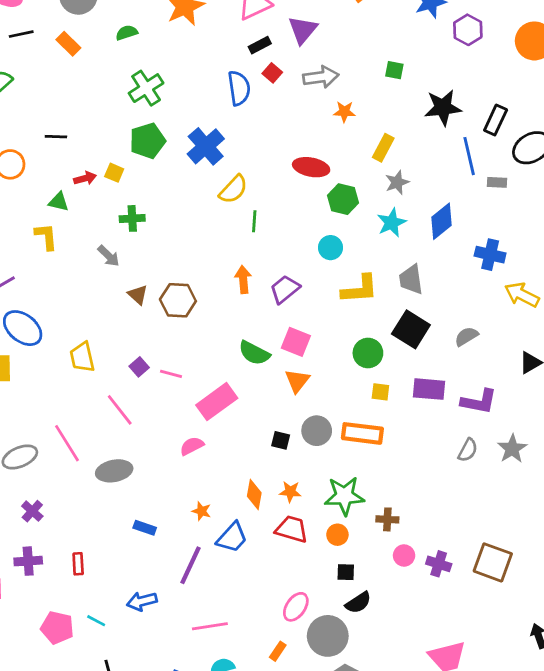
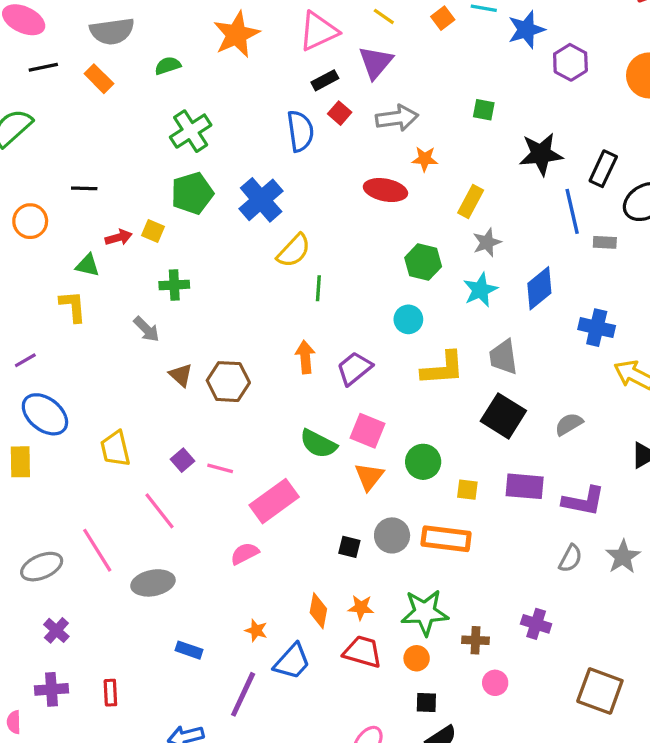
red ellipse: (311, 167) -> (385, 190), moved
green circle: (368, 353) -> (423, 462), moved
purple cross: (439, 564) -> (536, 624), moved

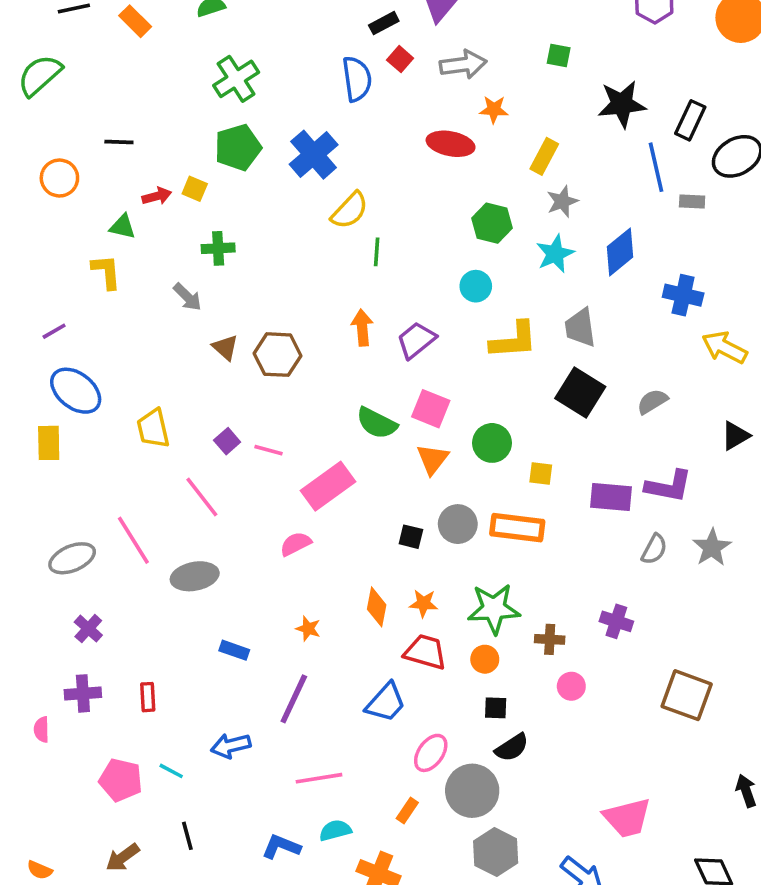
purple rectangle: (525, 486) -> (611, 497), moved
blue trapezoid: (292, 662) -> (386, 702), moved

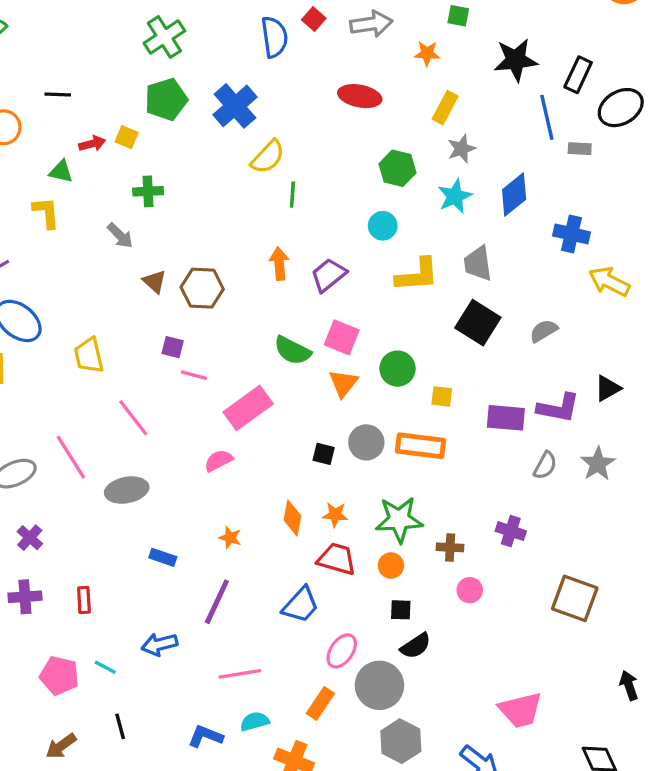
orange star: (494, 110) -> (427, 53), moved
black triangle: (735, 436) -> (608, 388), moved
purple square: (227, 441) -> (173, 347), moved, turned -35
orange rectangle: (407, 811) -> (320, 703), size x1.4

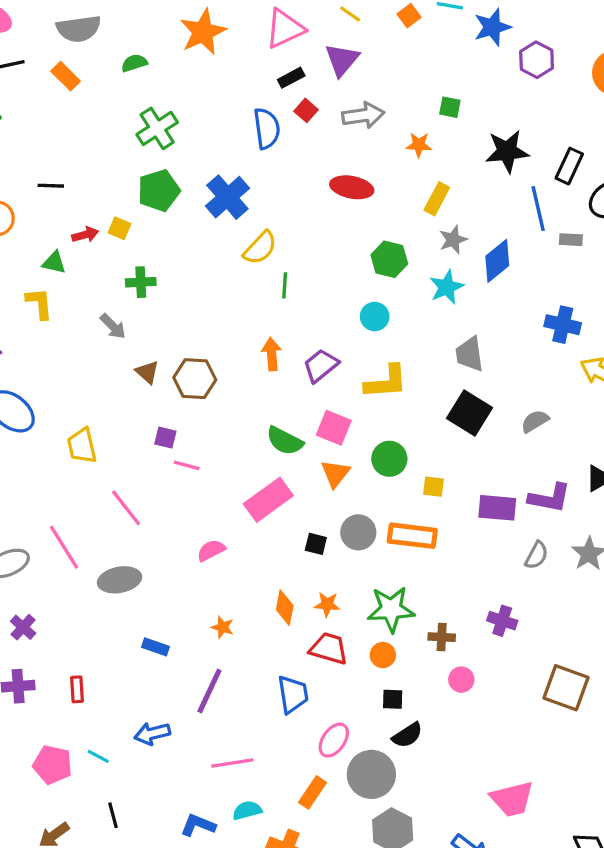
blue diamond: (514, 195) -> (497, 261), moved
yellow L-shape: (417, 275) -> (386, 382), moved
pink rectangle: (248, 408) -> (268, 500), moved
blue trapezoid: (301, 605) -> (293, 694), turned -51

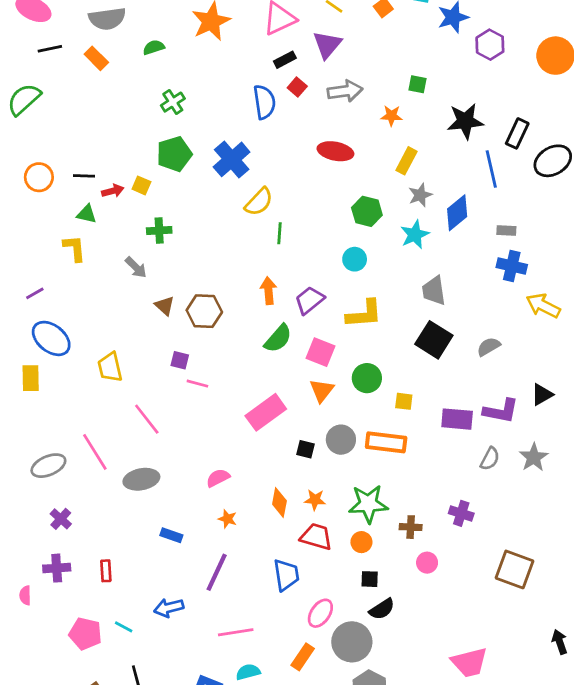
green cross: (157, 128) -> (173, 102), size x0.7
black line: (51, 186) -> (84, 176), moved
gray rectangle: (571, 240) -> (506, 230), moved
green semicircle: (285, 441) -> (278, 338), moved, turned -76
pink semicircle: (211, 550) -> (218, 478), moved

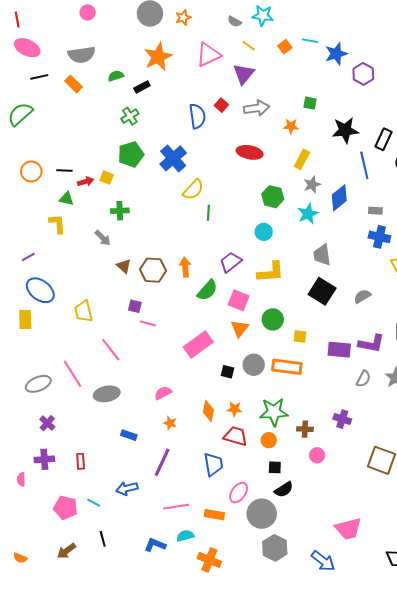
black rectangle: (285, 60) -> (142, 87), moved
orange arrow: (268, 291) -> (185, 267), moved
orange rectangle: (303, 657) -> (214, 515), moved, turned 66

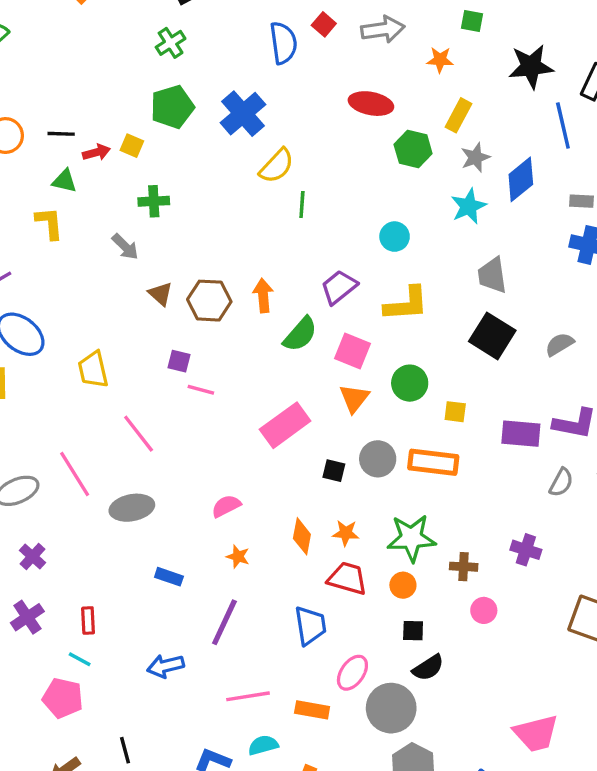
green hexagon: (273, 197) -> (413, 149), moved
purple cross: (44, 459) -> (27, 617), turned -30
cyan line: (94, 503) -> (80, 659), moved

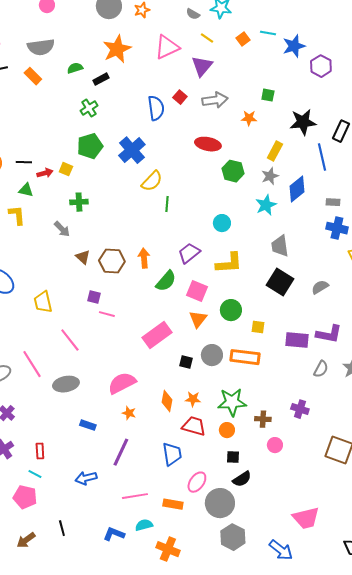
yellow rectangle: (459, 115) -> (275, 151), moved
pink semicircle: (226, 506) -> (122, 383), size x1.6

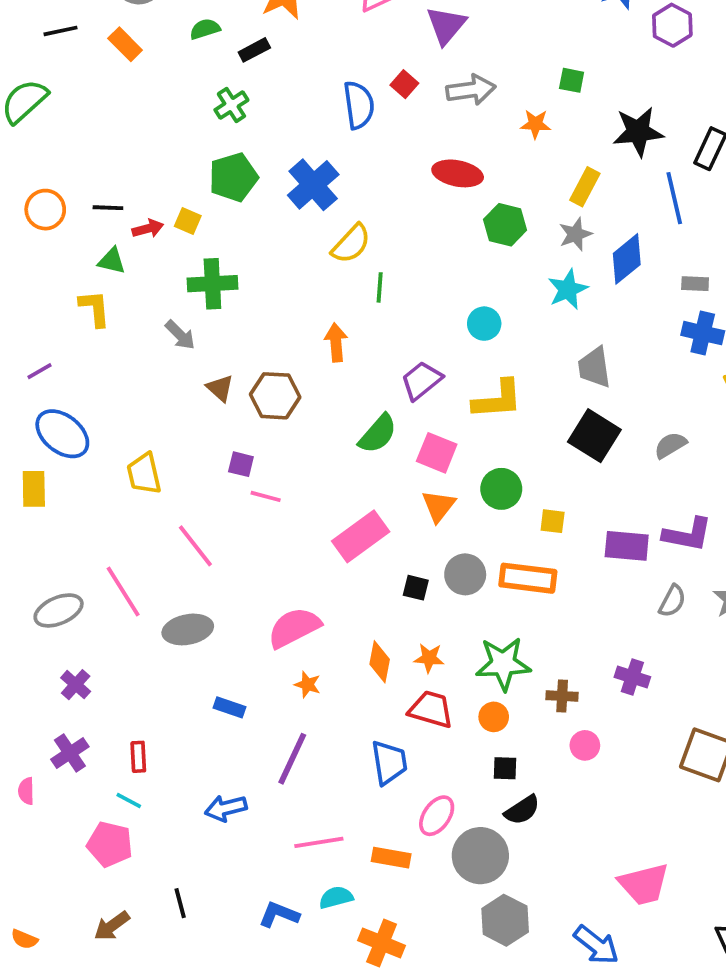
green cross: (79, 202) -> (212, 284), size x1.4
orange arrow: (144, 258) -> (336, 343), moved

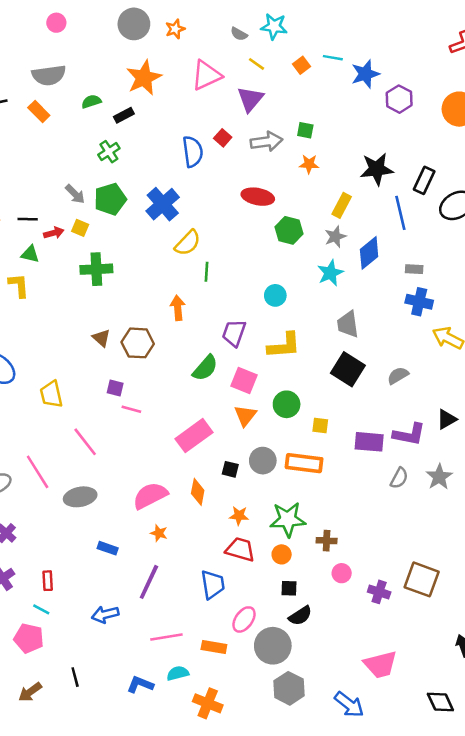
green square: (572, 80) -> (305, 130), moved
gray arrow: (180, 335) -> (75, 194), moved
purple trapezoid: (421, 381) -> (234, 333), turned -32
orange diamond: (380, 662) -> (198, 492), moved
purple cross: (632, 677) -> (379, 592), moved

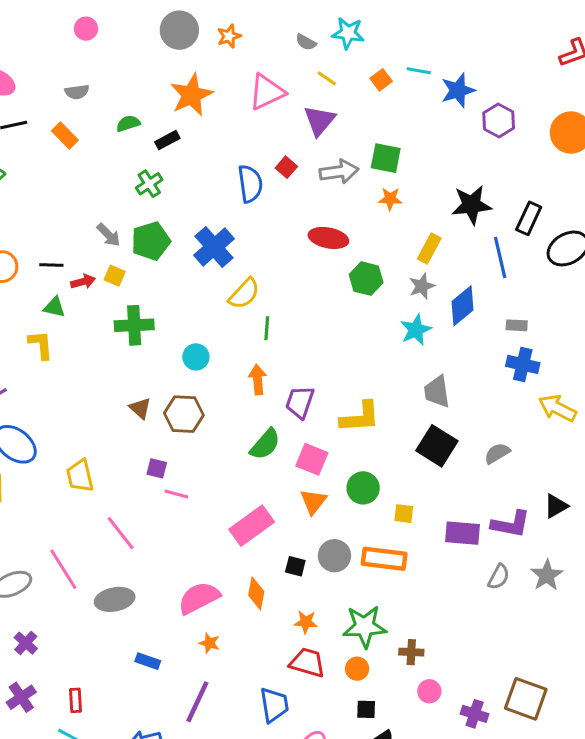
gray semicircle: (49, 75) -> (77, 92), size x0.6
green square: (305, 130) -> (386, 158), size x1.5
cyan circle: (275, 295) -> (196, 357), moved
orange arrow: (178, 308) -> (258, 380), moved

